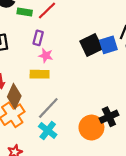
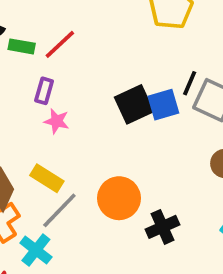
yellow rectangle: (40, 74) -> (47, 178), moved, turned 30
orange circle: (91, 128) -> (119, 198), moved
cyan cross: (48, 131) -> (36, 250), moved

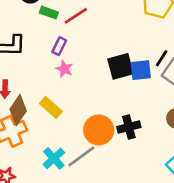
gray line: (59, 210) -> (81, 156), moved
black cross: (162, 227) -> (129, 127), moved
cyan cross: (36, 250) -> (54, 158), moved

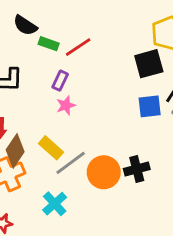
black square: (120, 66) -> (149, 64), moved
pink star: (64, 69) -> (66, 105), turned 30
gray line: (81, 156) -> (71, 163), moved

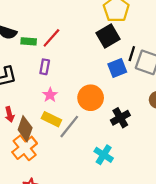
pink star: (66, 105) -> (50, 95), moved
orange circle: (104, 172) -> (91, 98), moved
cyan cross: (55, 204) -> (104, 155), moved

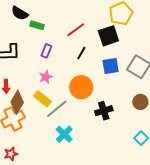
red line: (51, 38) -> (76, 30), moved
black line: (132, 54) -> (81, 53), moved
cyan cross: (104, 155) -> (64, 134), moved

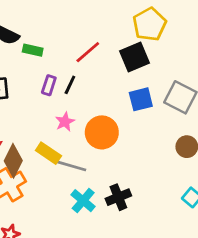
black line: (81, 53) -> (70, 85), moved
pink star: (46, 77) -> (65, 122), moved
gray line: (57, 109) -> (70, 165), turned 60
black cross: (104, 111) -> (118, 197), moved

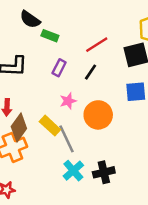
black line: (70, 85) -> (91, 72), moved
gray line: (70, 165) -> (67, 139), turned 40

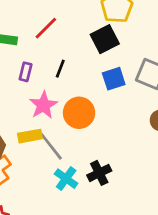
red line: (97, 45) -> (46, 28), moved
pink star: (68, 101) -> (43, 105), size x1.5
yellow rectangle: (50, 126) -> (30, 136), turned -40

